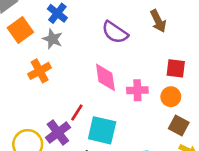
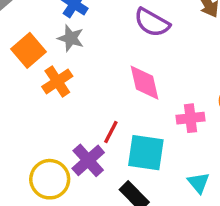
orange square: (20, 30) -> (29, 50), moved
pink cross: (137, 90) -> (190, 118), moved

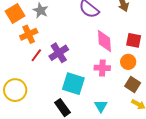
pink diamond: (144, 83) -> (104, 41), moved
red line: (111, 132) -> (36, 55), moved
purple cross: (88, 160) -> (59, 53), moved

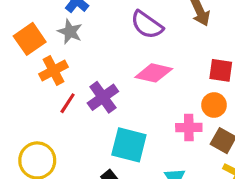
pink diamond: (104, 41) -> (154, 73), moved, turned -70
pink cross: (102, 68) -> (189, 128), moved

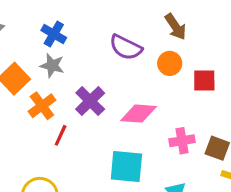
pink diamond: (154, 73) -> (139, 114), moved
purple cross: (103, 97) -> (90, 101), moved
orange circle: (214, 105) -> (170, 63), moved

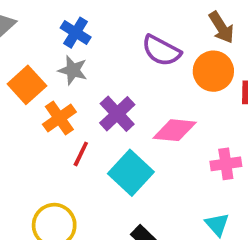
orange circle: (170, 63) -> (213, 71), size x1.4
cyan square: (126, 167) -> (131, 173), moved, turned 36

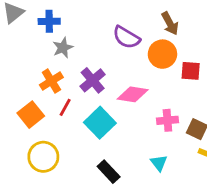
blue cross: (76, 33) -> (49, 21), moved, turned -36
gray star: (73, 70) -> (63, 48), turned 30
orange square: (27, 85) -> (31, 115), moved

